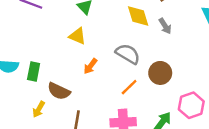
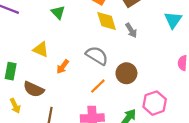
yellow triangle: (77, 36) -> (41, 49), moved
yellow arrow: (39, 109) -> (15, 106), turned -56

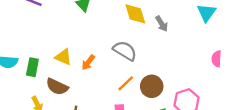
yellow triangle: (41, 49) -> (63, 57), moved
brown circle: (126, 73) -> (152, 86), moved

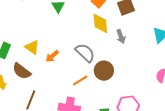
brown circle: (152, 86) -> (104, 71), moved

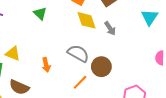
yellow triangle: (32, 47) -> (13, 54), moved
orange arrow: (52, 56) -> (46, 65), turned -48

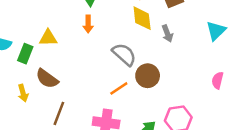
yellow triangle: (13, 54) -> (48, 38), turned -35
orange arrow: (46, 65) -> (88, 24), moved

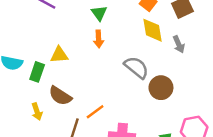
orange line: (119, 88) -> (95, 112), moved

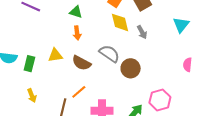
green triangle: (99, 13) -> (76, 12), turned -32
yellow triangle: (59, 55) -> (55, 55), moved
brown semicircle: (60, 96) -> (81, 63), moved

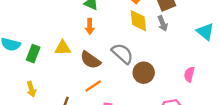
cyan triangle: (181, 25) -> (205, 32), turned -36
gray arrow: (142, 32) -> (163, 23), moved
pink semicircle: (187, 65) -> (189, 74), moved
orange line: (79, 92) -> (93, 86), moved

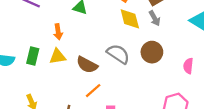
orange arrow: (90, 26) -> (58, 32), moved
green rectangle: (33, 54) -> (33, 56), moved
brown circle: (144, 73) -> (152, 52), moved

